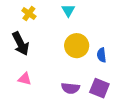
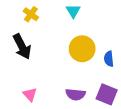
pink triangle: (25, 79) -> (30, 94), moved, turned 32

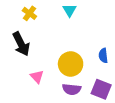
yellow circle: (82, 49) -> (71, 64), moved
pink triangle: (30, 94) -> (37, 77), moved

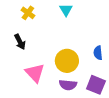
black arrow: (21, 44) -> (20, 42), size x0.7
pink triangle: (37, 77) -> (35, 73), size x1.5

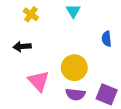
black arrow: (20, 42) -> (22, 47), turned 112
blue semicircle: (98, 53) -> (107, 39), moved

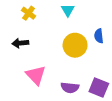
yellow circle: (74, 68) -> (75, 45), moved

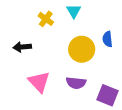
yellow cross: (29, 13) -> (46, 19), moved
purple semicircle: (70, 88) -> (76, 83), moved

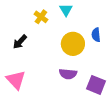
black arrow: (22, 47) -> (20, 42), turned -42
pink triangle: (39, 82) -> (16, 80), moved

